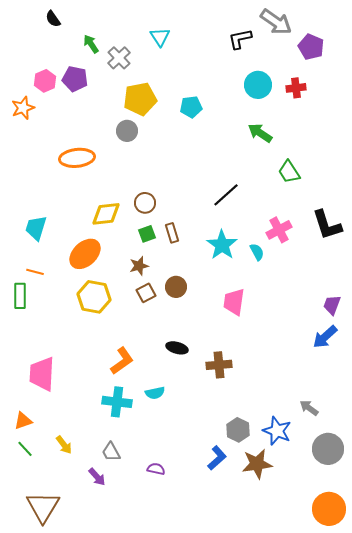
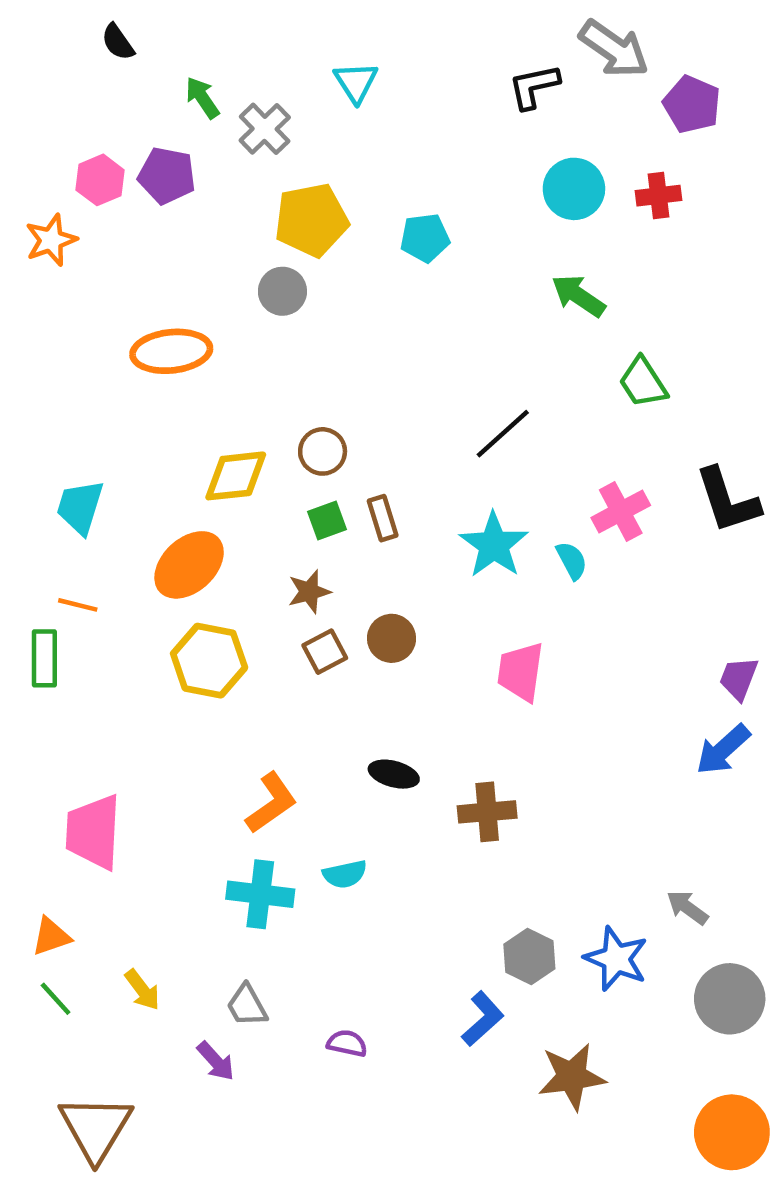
brown star: (257, 464) -> (572, 1077), moved

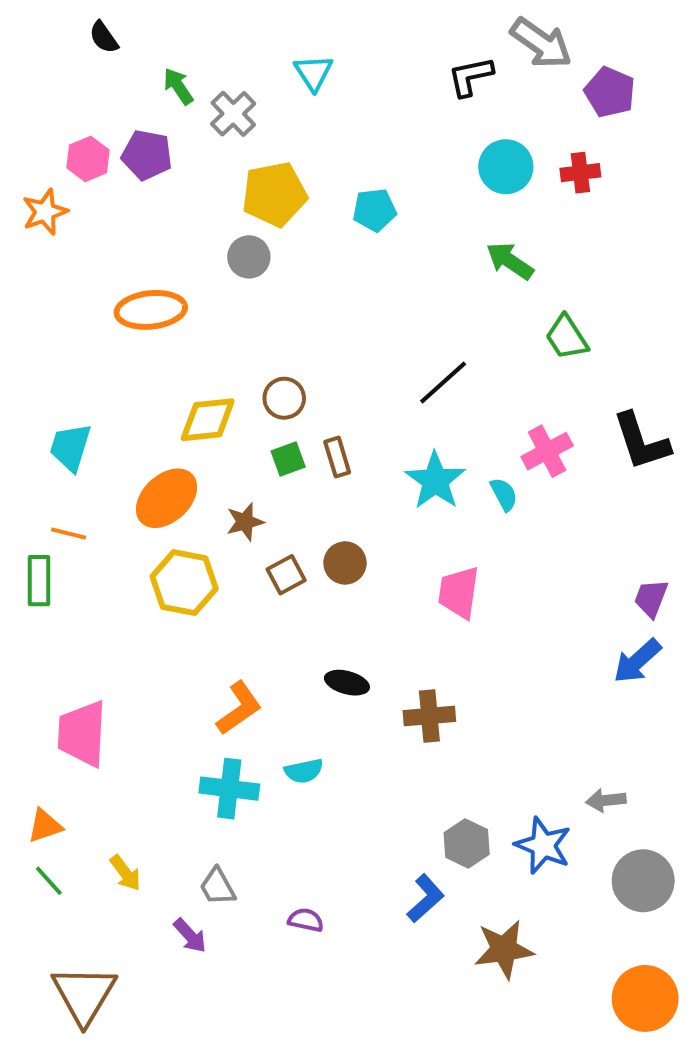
brown star: (309, 592) -> (245, 522), moved
gray arrow: (687, 908) -> (606, 800), turned -42

